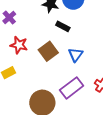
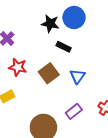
purple rectangle: (72, 88) -> (74, 111), size x0.7

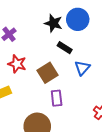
blue triangle: (77, 76) -> (82, 68), moved
purple rectangle: (74, 111) -> (57, 98), moved, turned -63

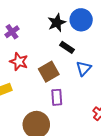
black star: (53, 23) -> (57, 23), turned 30

